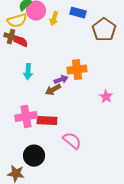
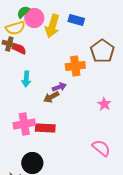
yellow arrow: (54, 19) -> (52, 26), size x1.6
brown pentagon: (104, 30) -> (102, 51), moved
orange cross: (77, 70) -> (75, 66), moved
pink semicircle: (72, 141) -> (101, 148), moved

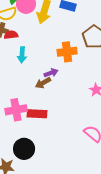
red semicircle: (19, 49) -> (11, 35), turned -32
cyan arrow: (26, 79) -> (22, 55), moved

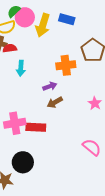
brown arrow: (43, 83) -> (55, 102), moved

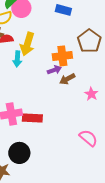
yellow arrow: (43, 25) -> (27, 44), moved
purple arrow: (50, 86) -> (54, 70), moved
brown arrow: (55, 102) -> (67, 79), moved

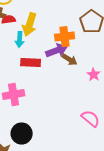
purple arrow: (54, 70) -> (57, 51), size x1.5
brown arrow: (67, 79) -> (70, 60), turned -119
red rectangle: (32, 118) -> (31, 63), moved

